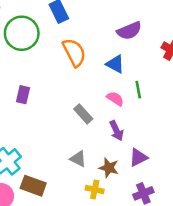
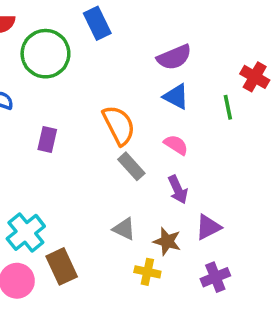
purple semicircle: (129, 31) -> (174, 57), moved
orange semicircle: (74, 52) -> (119, 125), moved
green line: (138, 90) -> (228, 107), moved
brown rectangle: (33, 186) -> (62, 266), turned 45

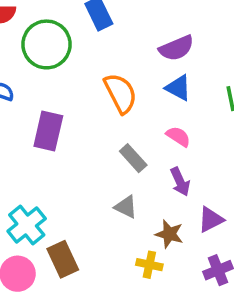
orange semicircle: (119, 125) -> (121, 93), moved
purple rectangle: (47, 139) -> (48, 131), size x1.5
gray triangle: (124, 229) -> (126, 207), moved

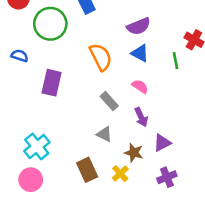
brown rectangle: (63, 259) -> (87, 170), moved
yellow cross: (149, 265) -> (120, 174), turned 35

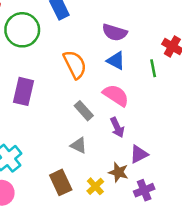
purple semicircle: (139, 26) -> (115, 32), turned 40
pink semicircle: (140, 86) -> (116, 95), size x1.5
brown star: (134, 153) -> (118, 172), moved

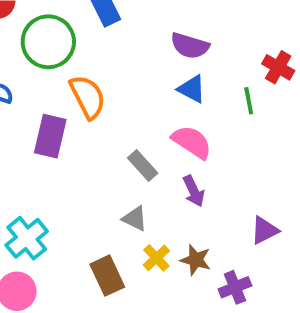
orange semicircle: (75, 64) -> (88, 97), moved
purple triangle: (139, 154) -> (264, 230), moved
yellow cross: (95, 186) -> (156, 258), moved

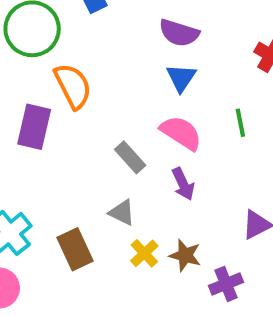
blue triangle: (192, 89) -> (181, 78), turned 36
green line: (249, 101) -> (240, 123), moved
brown rectangle: (107, 276) -> (75, 249), moved

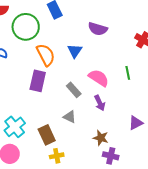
blue triangle: (181, 78) -> (75, 51), moved
purple rectangle: (34, 127) -> (38, 81), moved
yellow cross: (144, 253) -> (57, 156), moved, turned 32
purple cross: (226, 284) -> (111, 156), moved, turned 35

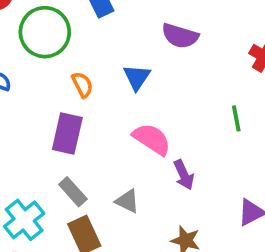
orange semicircle: (46, 55) -> (82, 85), size x0.6
pink semicircle: (99, 78) -> (152, 139), moved
gray rectangle: (74, 90) -> (73, 192), moved

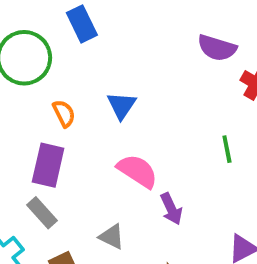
purple semicircle: (180, 36) -> (217, 48), moved
gray rectangle: (73, 192) -> (42, 213), moved

